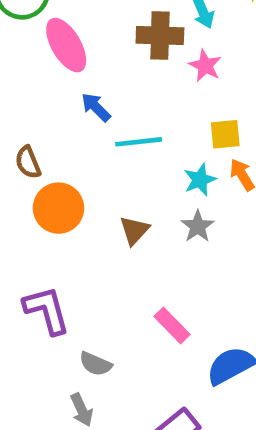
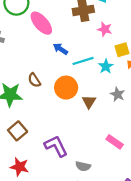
pink star: (205, 66) -> (105, 29), moved
cyan star: (200, 180) -> (106, 66), moved
orange circle: (58, 208) -> (66, 88), moved

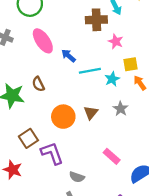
pink ellipse: (41, 23) -> (43, 41), moved
orange circle: (66, 88) -> (63, 117), moved
brown square: (18, 131) -> (28, 138), moved

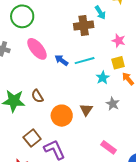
pink star: (116, 41) -> (119, 41), moved
cyan line: (90, 71) -> (85, 61), moved
brown semicircle: (38, 84) -> (37, 96), moved

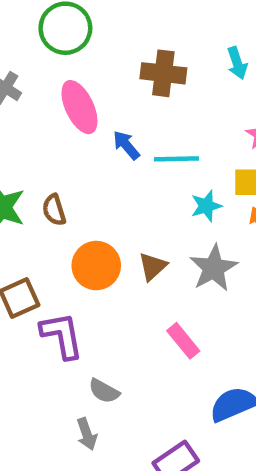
brown cross: (84, 25) -> (163, 73), moved
gray star: (113, 104) -> (214, 268), size x1.5
pink rectangle: (109, 147) -> (183, 341), moved

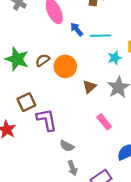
brown semicircle: (54, 210) -> (43, 60), turned 72
orange circle: (96, 266) -> (65, 66), moved
gray arrow: (87, 434) -> (72, 168), moved

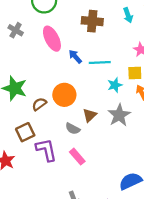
brown semicircle: (43, 60) -> (39, 104), moved
pink rectangle: (104, 122) -> (77, 157), moved
gray semicircle: (67, 146) -> (73, 129), moved

